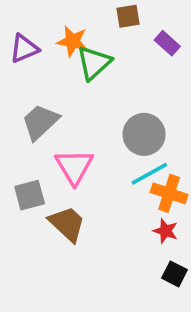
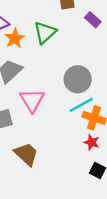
orange star: (72, 41) -> (15, 38), moved, turned 30
brown trapezoid: (67, 224) -> (26, 154), moved

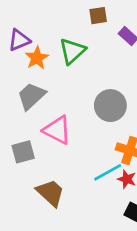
pink triangle: (32, 100) -> (57, 130), turned -32
cyan line: (81, 105) -> (108, 172), moved

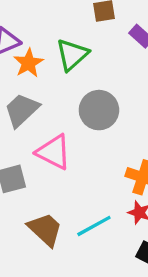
gray circle: (110, 106) -> (99, 110), moved
cyan line: (108, 172) -> (94, 226), moved

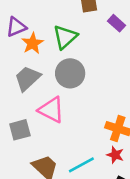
gray circle: (99, 110) -> (70, 73), moved

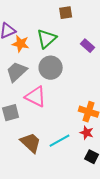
purple rectangle: (116, 23) -> (88, 46), moved
orange star: (32, 43) -> (21, 44), turned -30

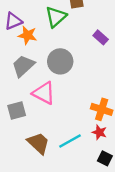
green triangle: (47, 39) -> (56, 17), moved

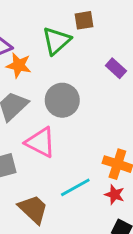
cyan line: (70, 141) -> (75, 187), moved

